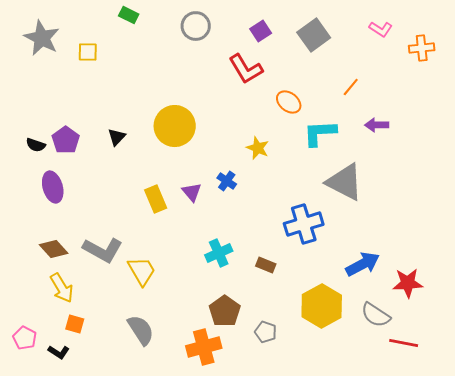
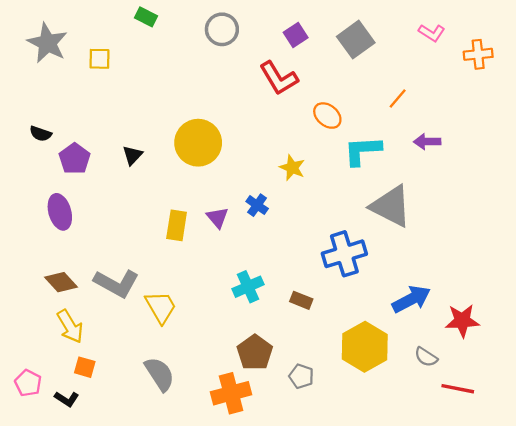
black semicircle: (36, 145) -> (41, 134), moved
yellow rectangle: (156, 199) -> (177, 225), turned 32
gray semicircle: (376, 315) -> (426, 357), size x0.7

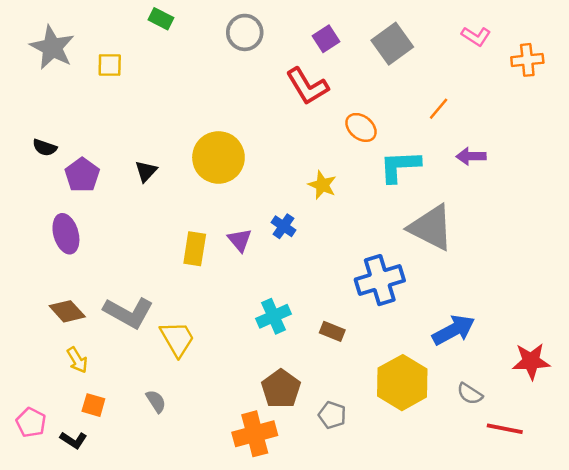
red star: (462, 321) -> (531, 361), moved
yellow arrow: (70, 326) -> (77, 360), size x0.7
gray semicircle: (160, 374) -> (156, 401), moved, size x0.6

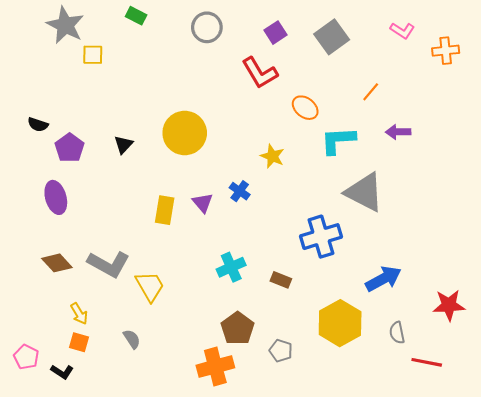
gray star: (52, 47) -> (65, 25), moved
yellow arrow: (77, 360) -> (79, 314), moved
gray semicircle: (470, 394) -> (397, 333), turned 45

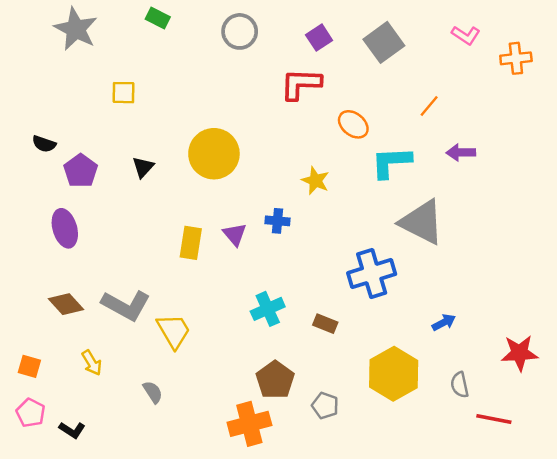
yellow square: (93, 55) -> (123, 93), moved
red L-shape: (260, 73) -> (301, 84), turned 123
blue cross: (240, 191) -> (278, 221), turned -30
blue arrow: (383, 279) -> (444, 322), size x0.6
orange square: (79, 342) -> (29, 366), moved

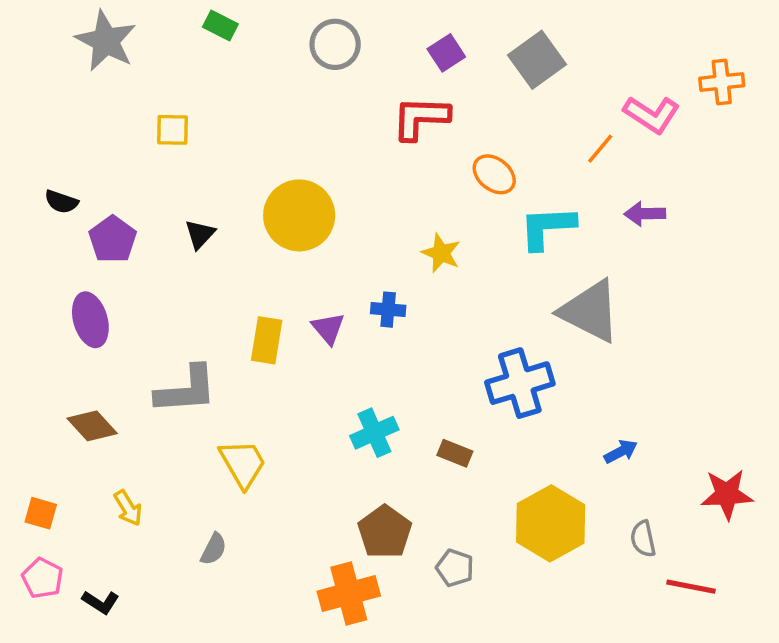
pink L-shape: (466, 35) -> (652, 114), moved, size x1.4
gray L-shape: (126, 305) -> (186, 390), moved, turned -33
gray semicircle: (153, 392) -> (214, 549), turned 60

